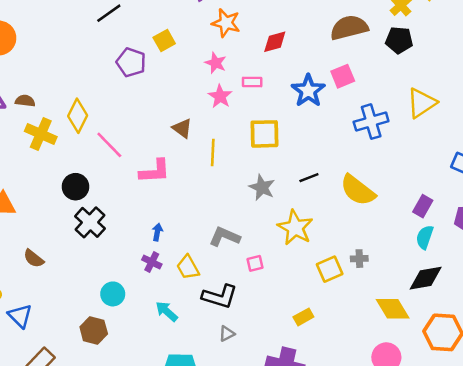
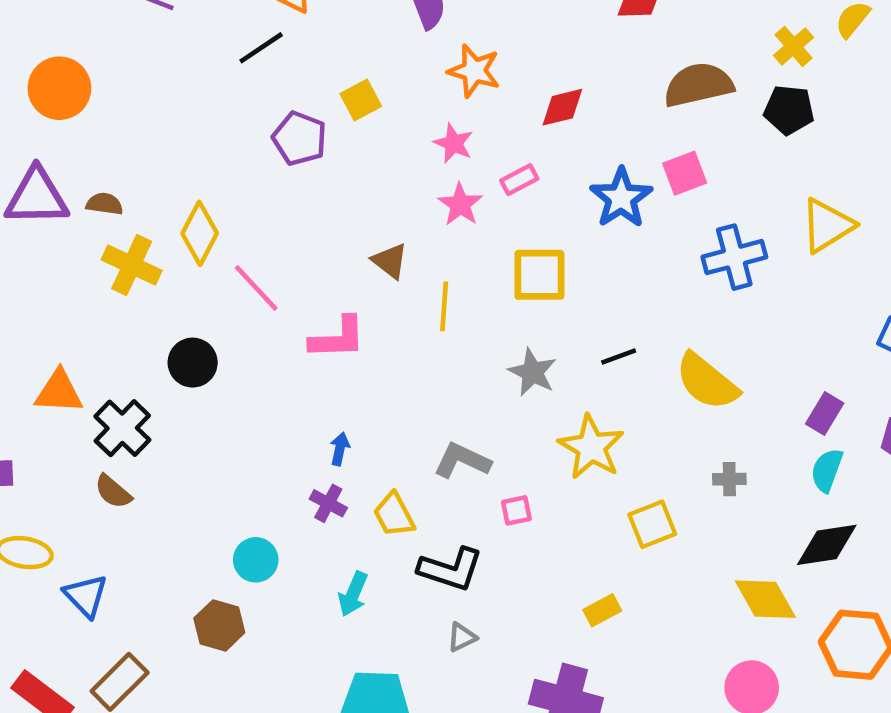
pink rectangle: (252, 82) -> (519, 180), turned -30
black cross: (90, 222) -> (122, 428), moved
gray cross: (359, 259) -> (729, 479), moved
cyan arrow: (167, 311) -> (353, 594), turned -110

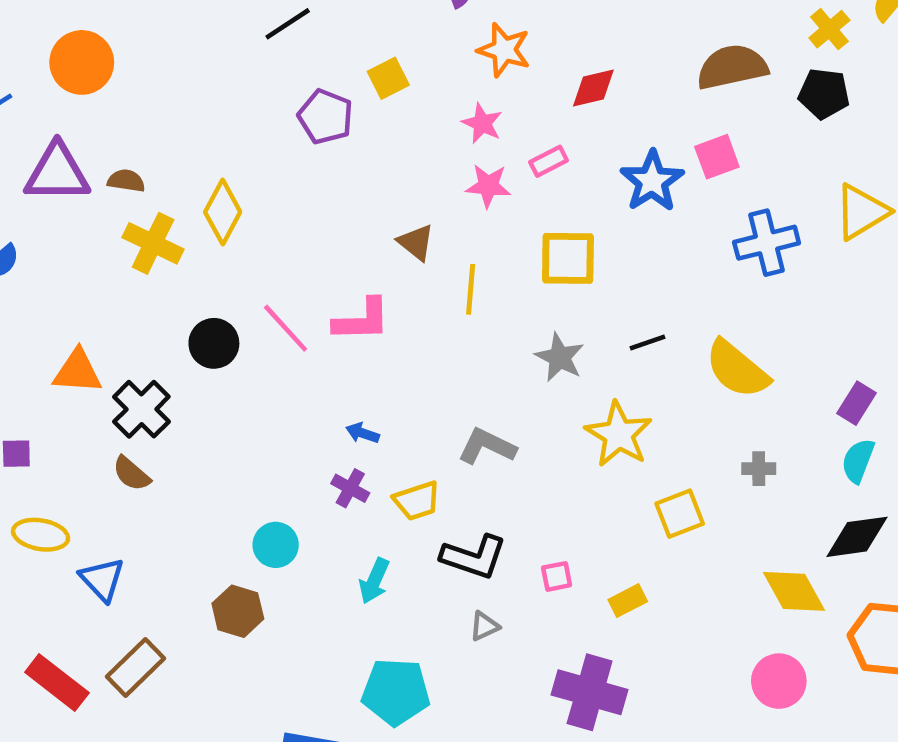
pink star: (460, 204) -> (488, 186), turned -30
pink line: (256, 288) -> (286, 328), moved
blue arrow: (340, 449) -> (363, 433), turned -84
pink square: (516, 510) -> (557, 576), moved
yellow trapezoid: (394, 515) -> (417, 501), turned -81

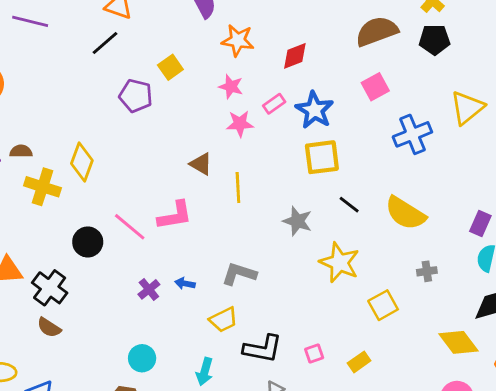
blue star: (652, 181) -> (315, 110), moved
yellow square: (568, 258) -> (322, 157), moved
black line: (647, 342) -> (349, 205), turned 65
gray L-shape: (487, 446) -> (239, 274), moved
purple cross: (350, 488) -> (149, 289), moved, turned 30

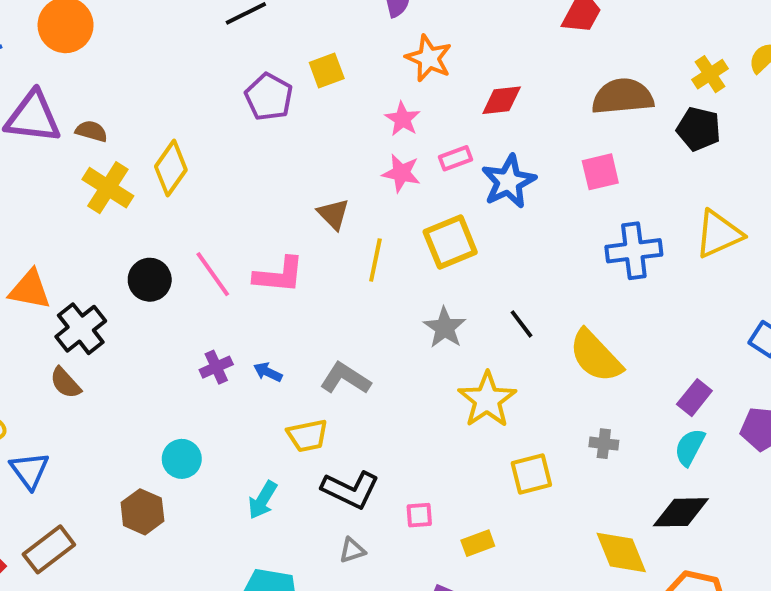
yellow square: (322, 157) -> (450, 242), moved, turned -30

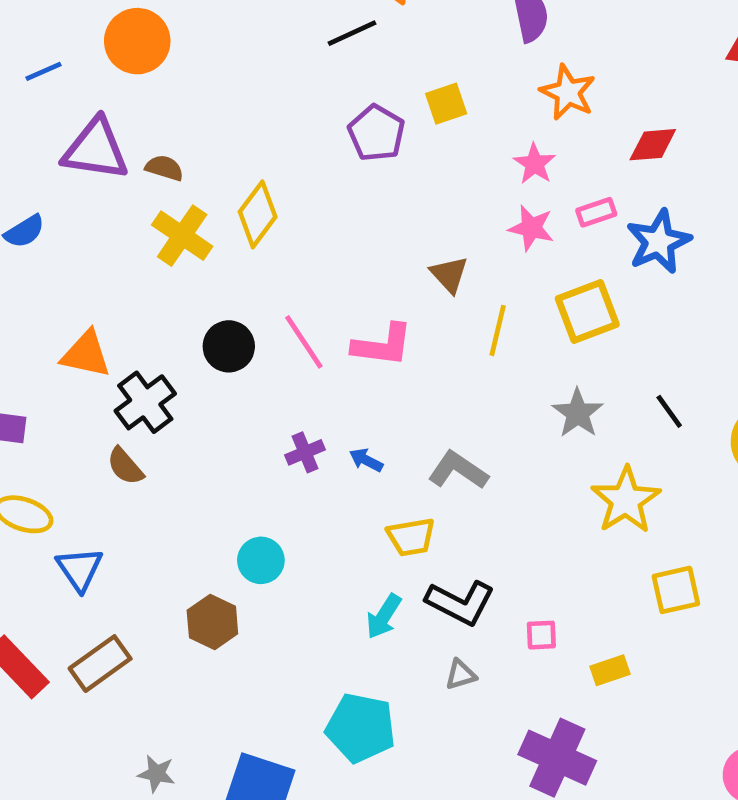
cyan arrow: (263, 500) -> (384, 616), moved

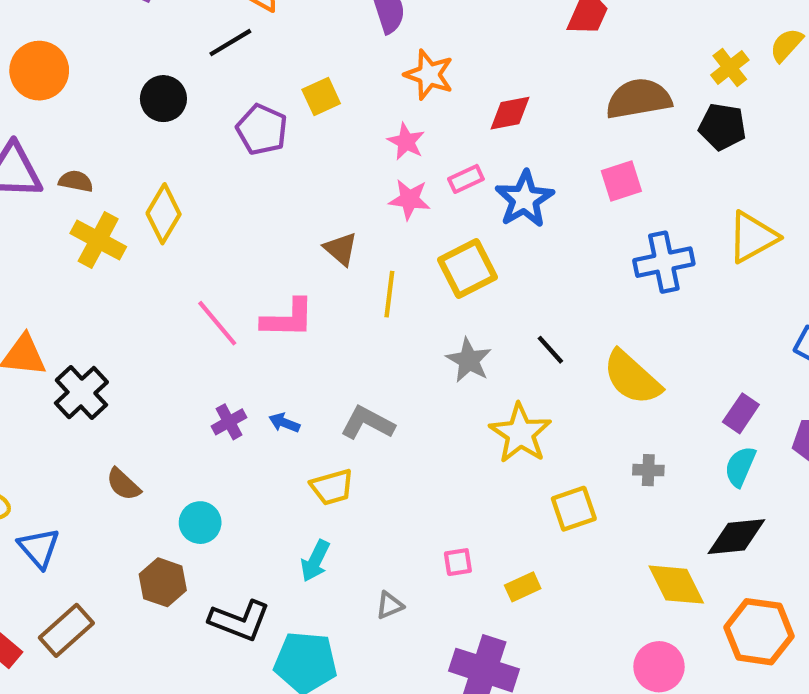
black circle: (229, 346) -> (163, 99), moved
brown semicircle: (125, 466) -> (123, 484), moved
black L-shape: (460, 603) -> (240, 621), moved

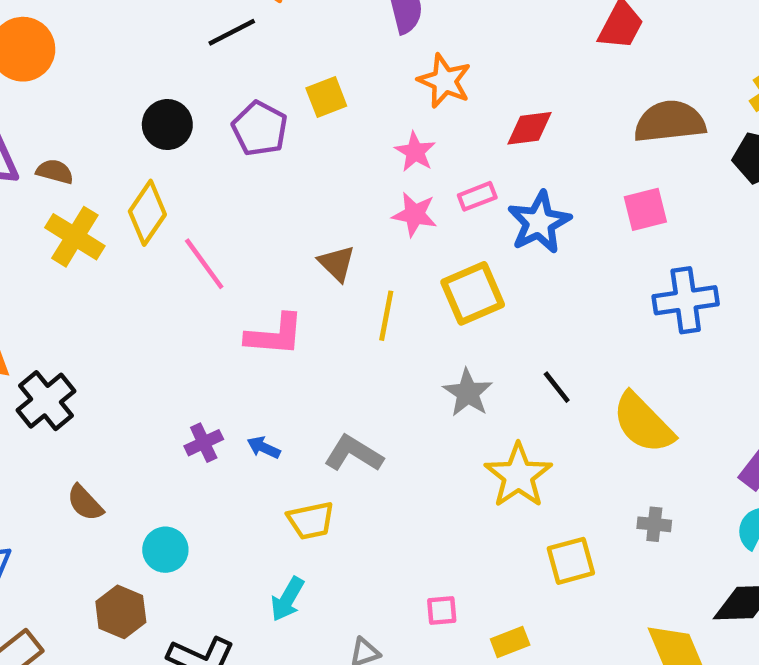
black circle: (163, 99) -> (167, 125), moved
pink line: (217, 323) -> (204, 264), moved

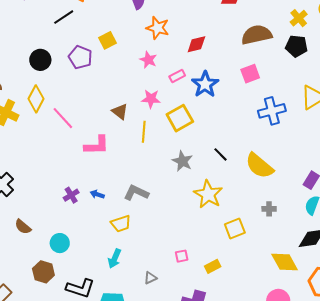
pink star: (415, 214) -> (151, 99), moved

